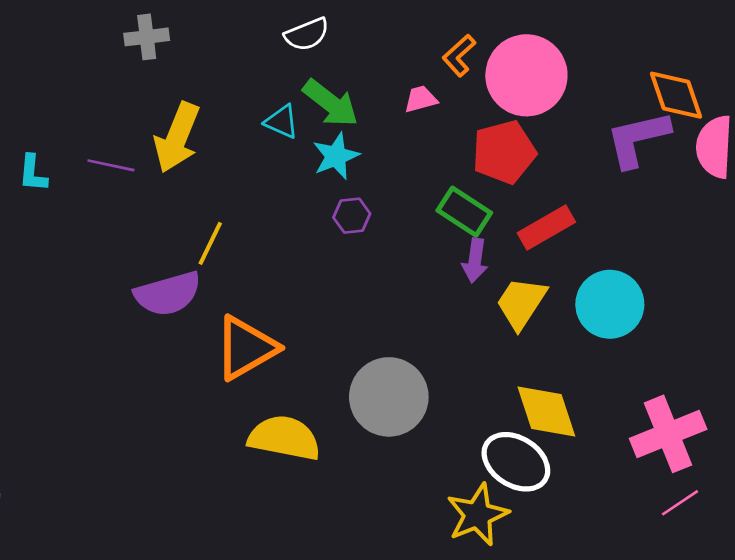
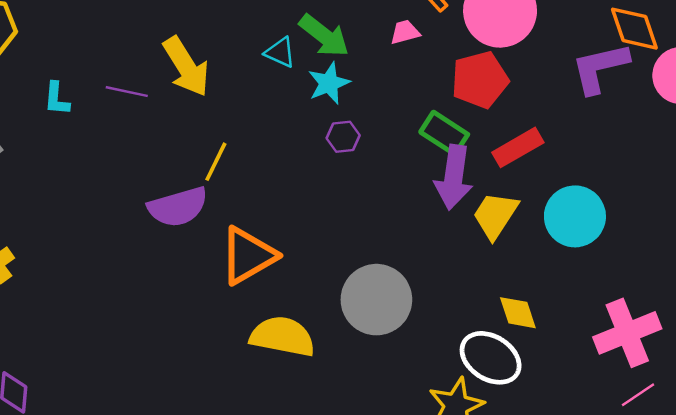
yellow arrow: (177, 138) -> (186, 67), turned -54
purple arrow: (475, 261) -> (454, 177), size x1.6
yellow diamond: (546, 411) -> (518, 313), size x0.7

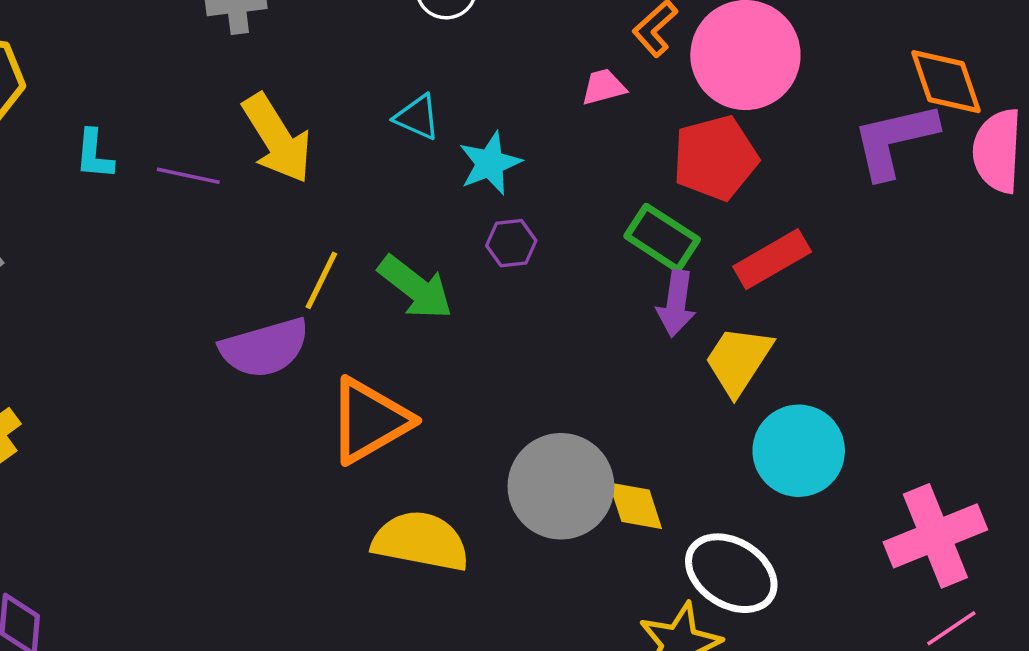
green arrow: (324, 36) -> (415, 287), moved
cyan L-shape: (57, 99) -> (94, 154), moved
purple arrow: (454, 177) -> (676, 303), size x0.7
cyan circle: (575, 216) -> (799, 451), moved
yellow diamond: (518, 313) -> (635, 506), moved

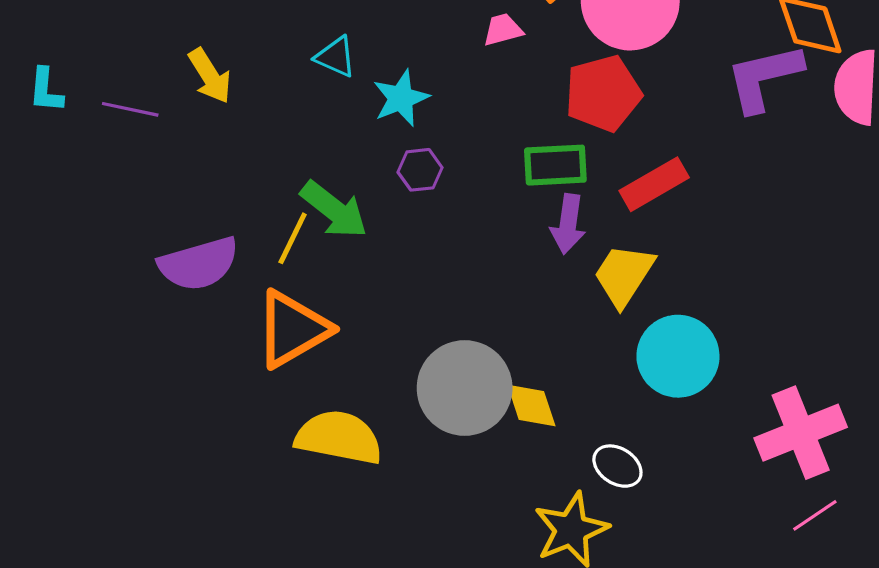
yellow arrow: (277, 138) -> (210, 76), size x0.7
green rectangle: (662, 238) -> (555, 165), turned -36
yellow line: (321, 280) -> (293, 238), moved
white ellipse: (731, 573) -> (617, 466), size x0.6

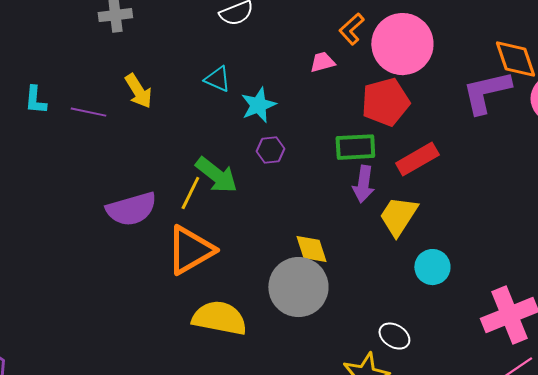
cyan circle: (678, 356) -> (432, 267), size x0.7
yellow diamond: (531, 406) -> (311, 249), moved

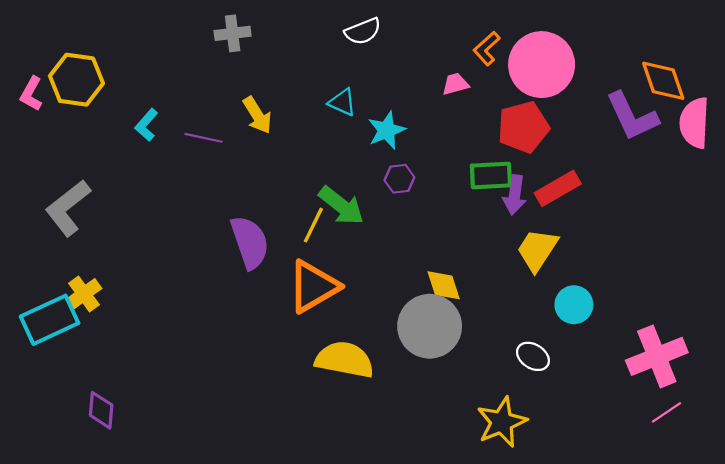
purple L-shape: (486, 92) -> (632, 116), turned -102
cyan L-shape: (35, 100) -> (146, 125), turned 36
purple arrow: (363, 184) -> (515, 195), moved
purple semicircle: (131, 209) -> (250, 242), turned -93
white ellipse: (394, 336) -> (533, 356), moved

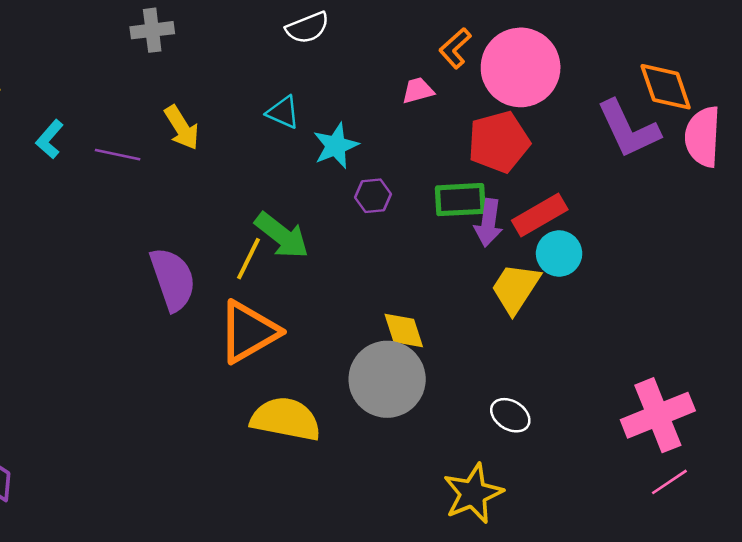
purple hexagon: (399, 179) -> (373, 196), moved
cyan circle: (574, 305) -> (559, 253), moved

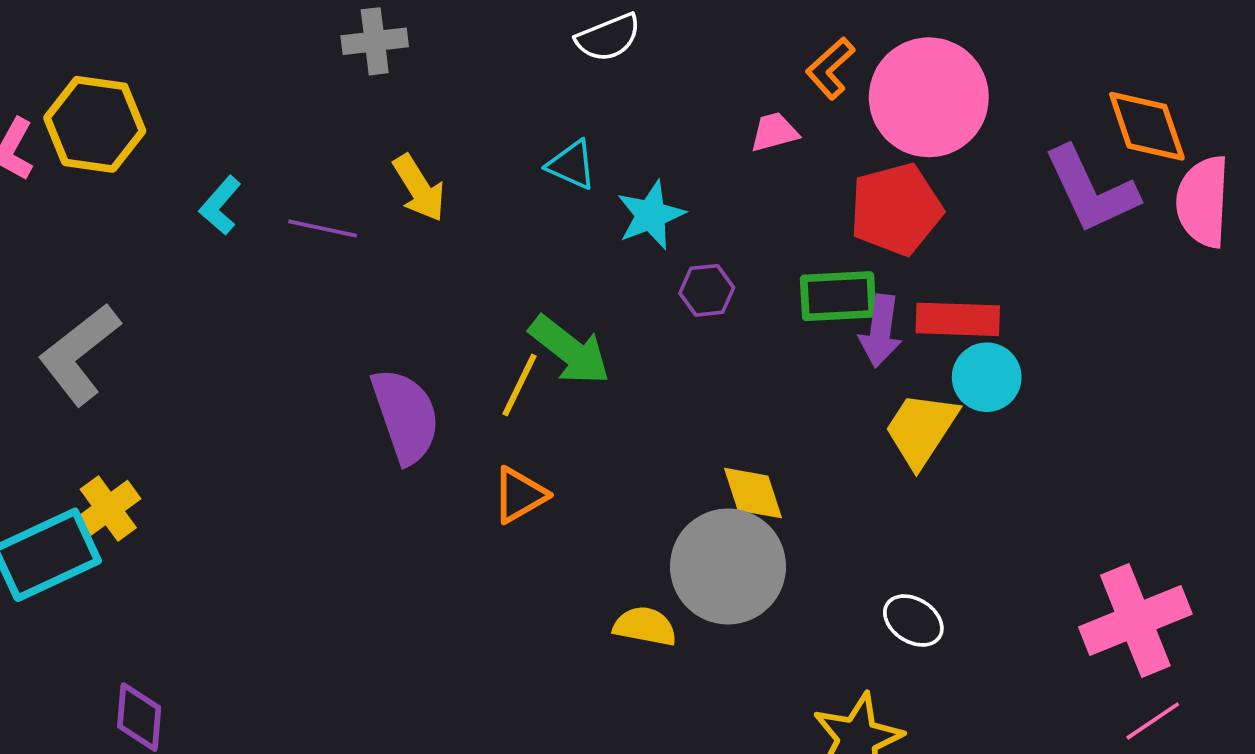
red rectangle: (540, 215) -> (958, 319), turned 32
orange triangle: (248, 332) -> (519, 495), size x0.6
yellow semicircle: (286, 419) -> (645, 626), moved, size x0.6

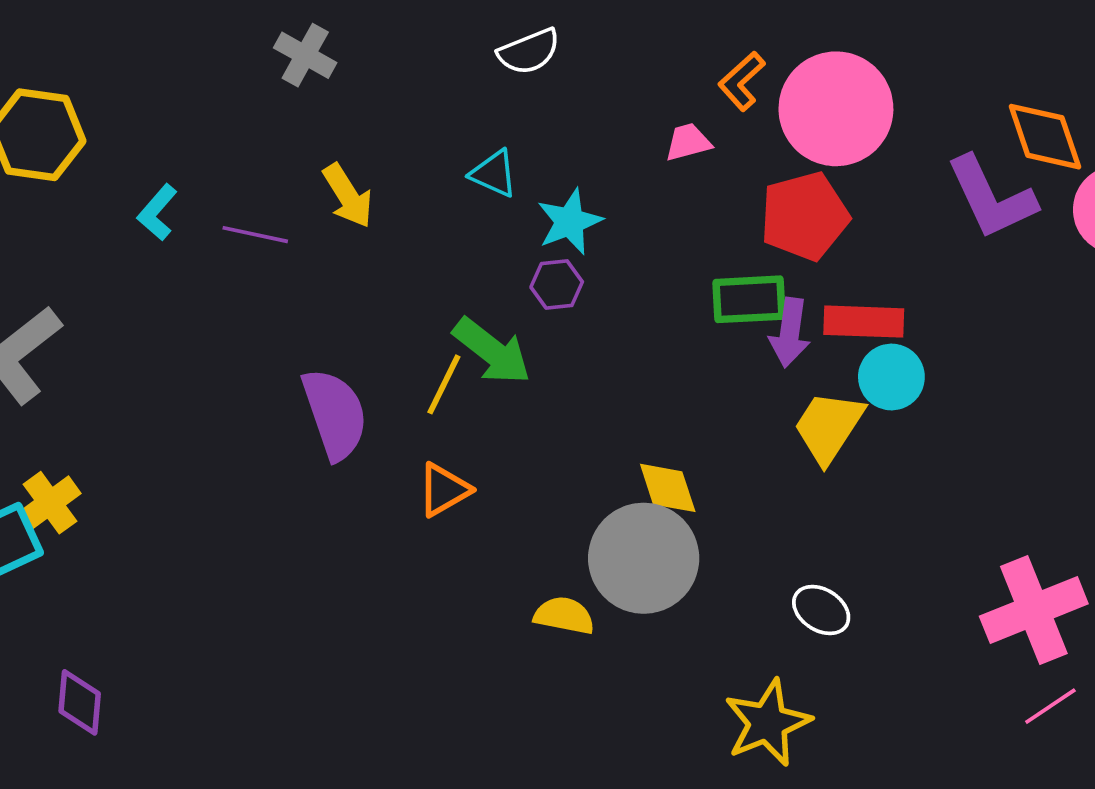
gray cross: (375, 41) -> (305, 55), turned 36
purple hexagon: (707, 290) -> (557, 285), moved

